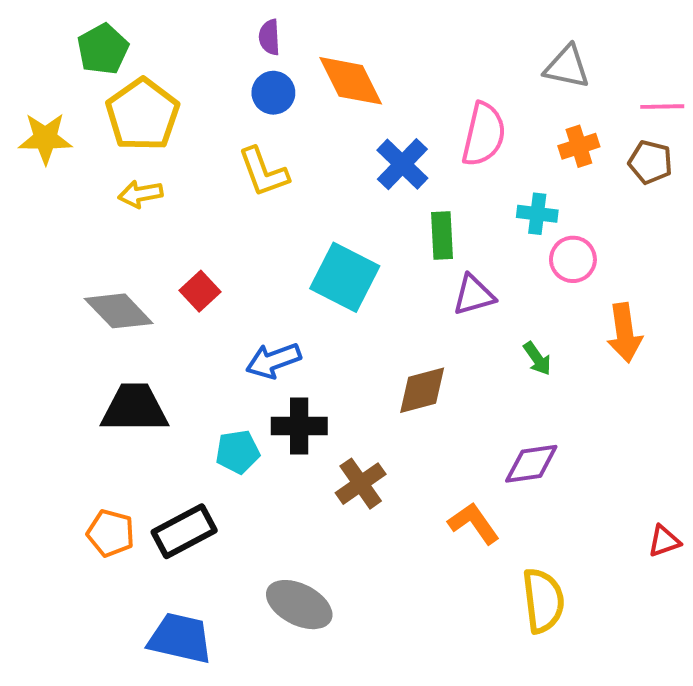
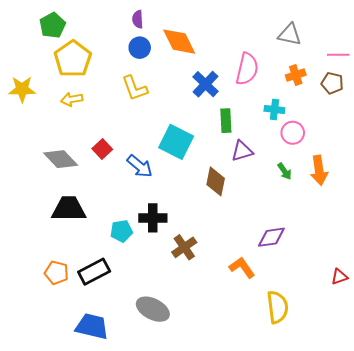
yellow star: (45, 138) -> (22, 89), moved
green arrow: (537, 359) -> (285, 171), moved
blue arrow: (273, 361) -> (140, 166), moved, turned -120
brown diamond: (422, 390) -> (216, 181), moved, turned -64

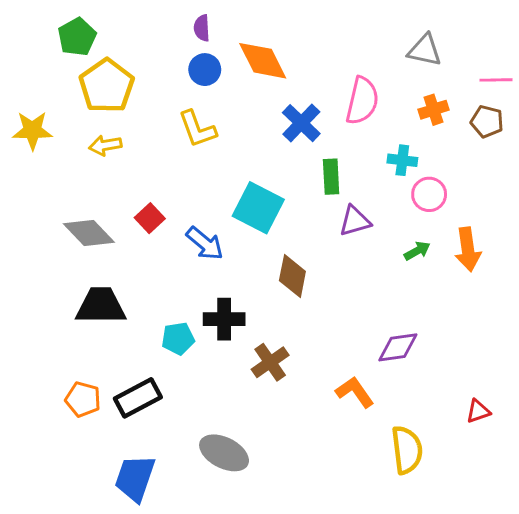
green arrow: (285, 171) -> (417, 251), turned -84
brown diamond: (216, 181) -> (292, 276), moved
red triangle: (339, 277) -> (478, 411), moved
blue trapezoid: (92, 326) -> (135, 478), turned -84

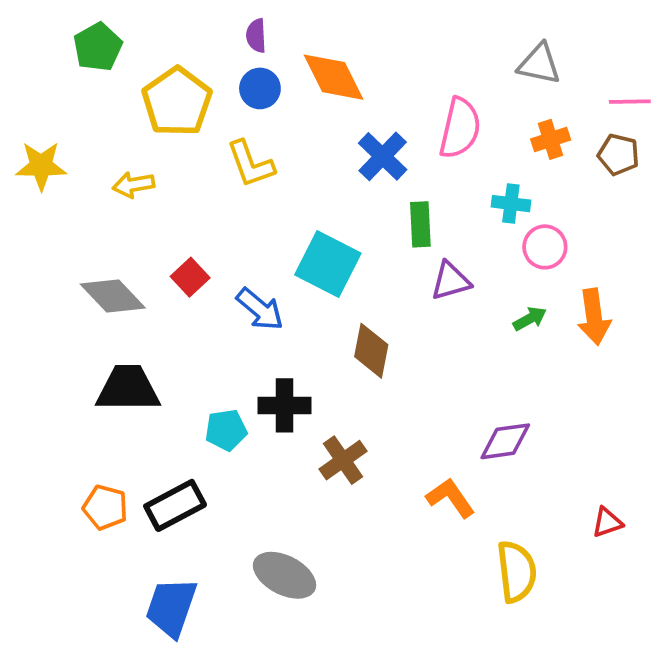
yellow pentagon: (107, 86) -> (177, 102), moved

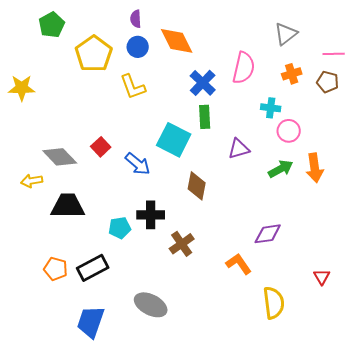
gray triangle: (539, 64) -> (286, 34), turned -50
yellow arrow: (134, 185) -> (32, 181), moved
green rectangle: (420, 224) -> (205, 117), moved
green arrow: (530, 319) -> (281, 169), size x1.4
red triangle: (607, 522) -> (322, 277), turned -42

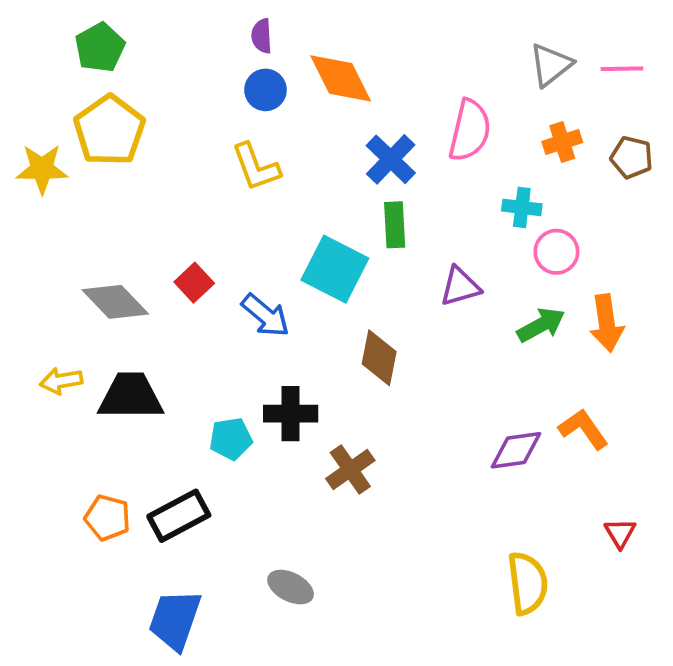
yellow pentagon: (94, 54) -> (109, 130), moved
pink line: (334, 54) -> (622, 69), moved
yellow arrow: (32, 181) -> (61, 381), moved
orange L-shape: (239, 264) -> (583, 429), moved
gray ellipse: (151, 305) -> (291, 587), size x0.7

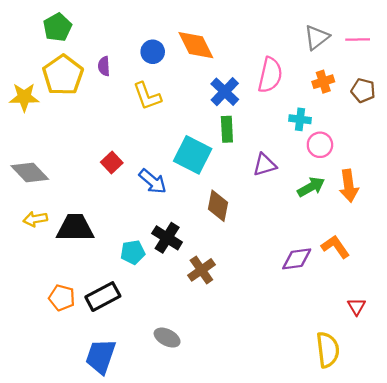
purple semicircle: (262, 36) -> (104, 66), moved
gray diamond: (115, 302) -> (30, 172), moved
black cross: (291, 414) -> (167, 238), turned 32
yellow semicircle: (528, 583) -> (328, 350), moved

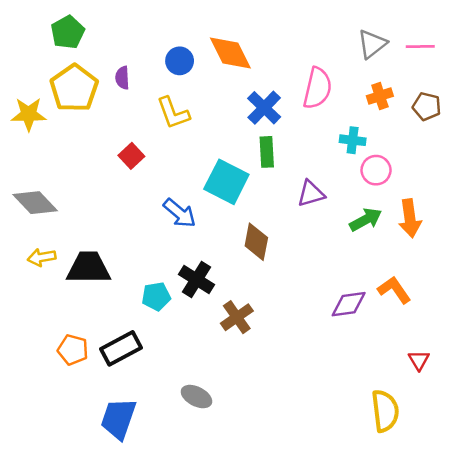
red square: (112, 163) -> (131, 156), moved

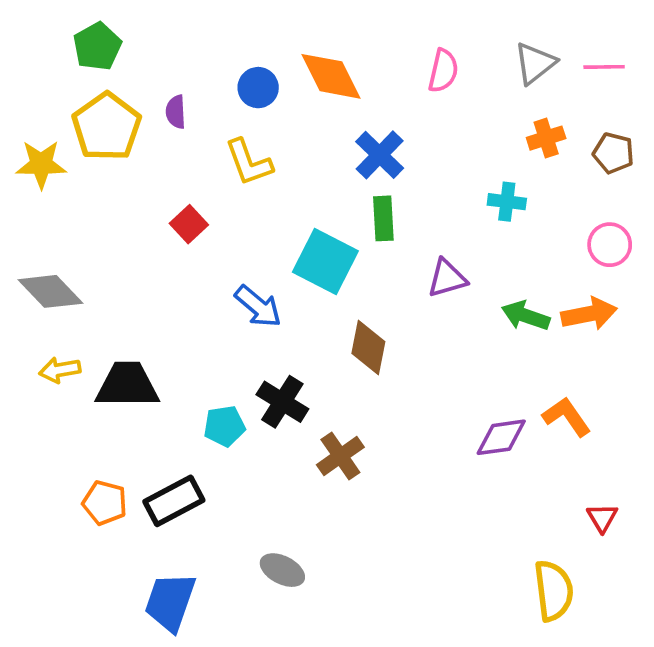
pink semicircle: (317, 88) -> (443, 71), moved, size x0.7
pink circle: (376, 170) -> (610, 245), moved
orange arrow: (410, 218) -> (589, 314), turned -93
green arrow: (366, 220) -> (526, 316), turned -132

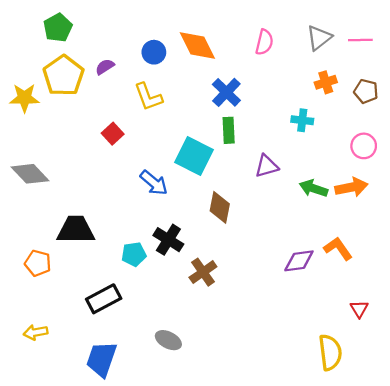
purple semicircle: (176, 112) -> (105, 67), turned 60
yellow arrow: (60, 370) -> (36, 332), moved
orange pentagon: (105, 503) -> (38, 263), moved

